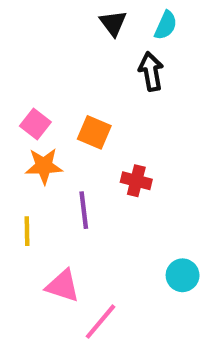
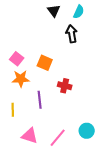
pink line: (101, 322) -> (58, 138), moved

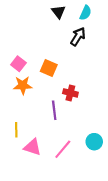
black arrow: (72, 34) -> (78, 37), turned 42
purple line: (40, 100) -> (54, 110), moved
yellow line: (13, 110) -> (16, 130), moved

